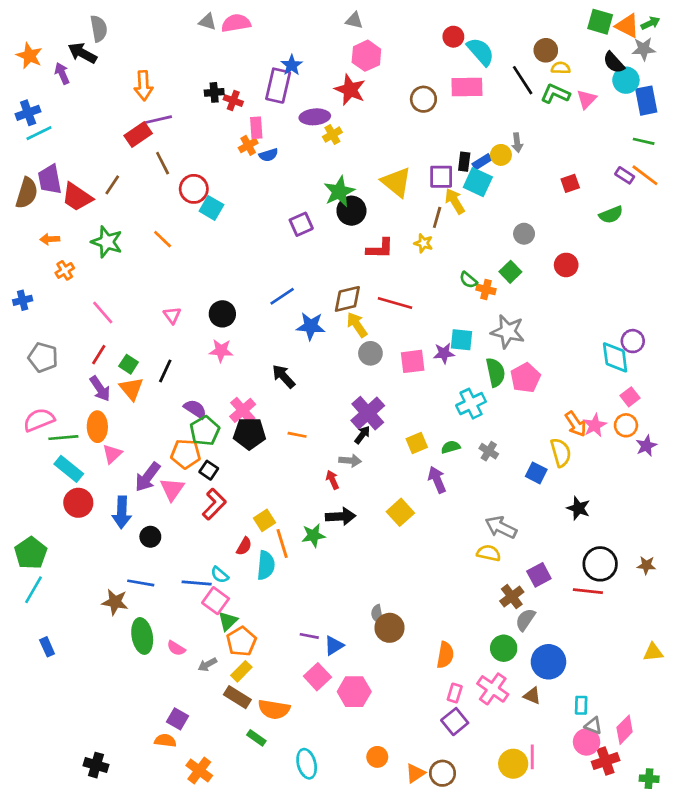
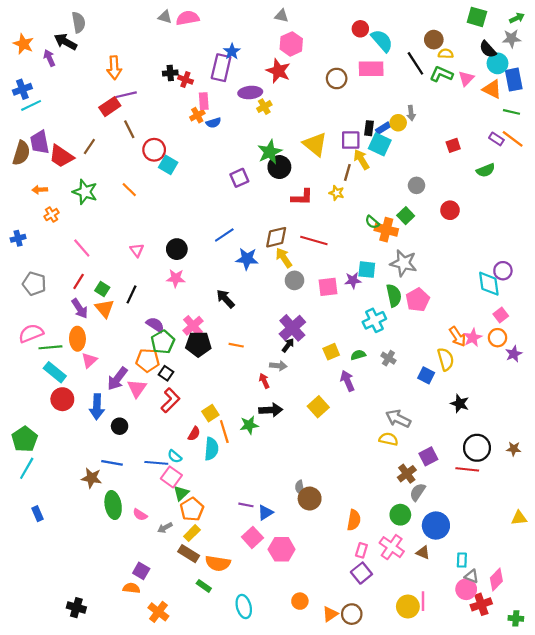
orange triangle: (627, 26) -> (492, 89), moved
orange cross: (486, 289) -> (386, 230), size x1.5

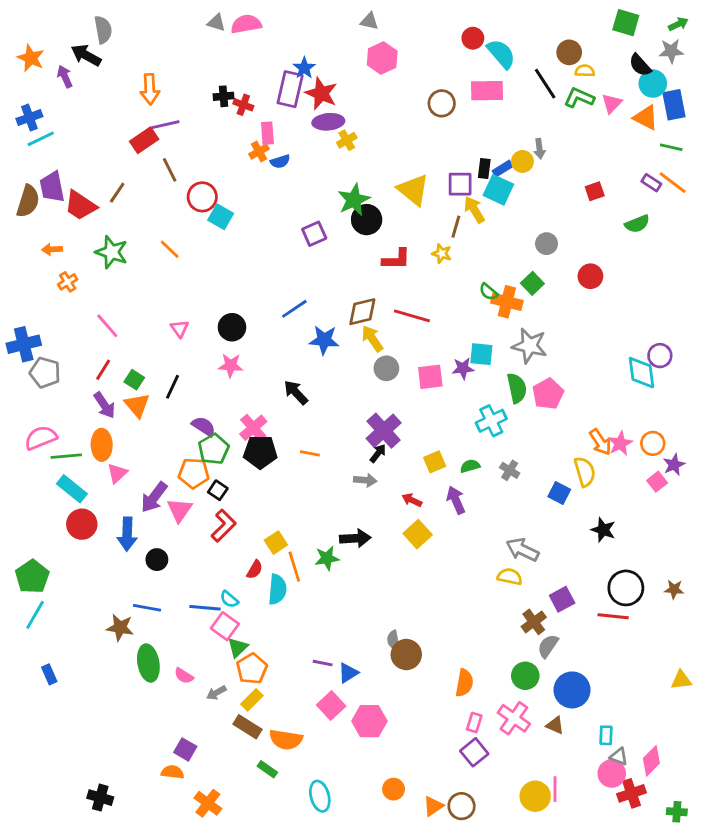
red star: (278, 71) -> (321, 93), moved
blue cross: (18, 238) -> (24, 344), moved, size x1.6
pink square: (501, 315) -> (657, 482), moved
red arrow: (264, 381) -> (412, 500), moved, turned -40

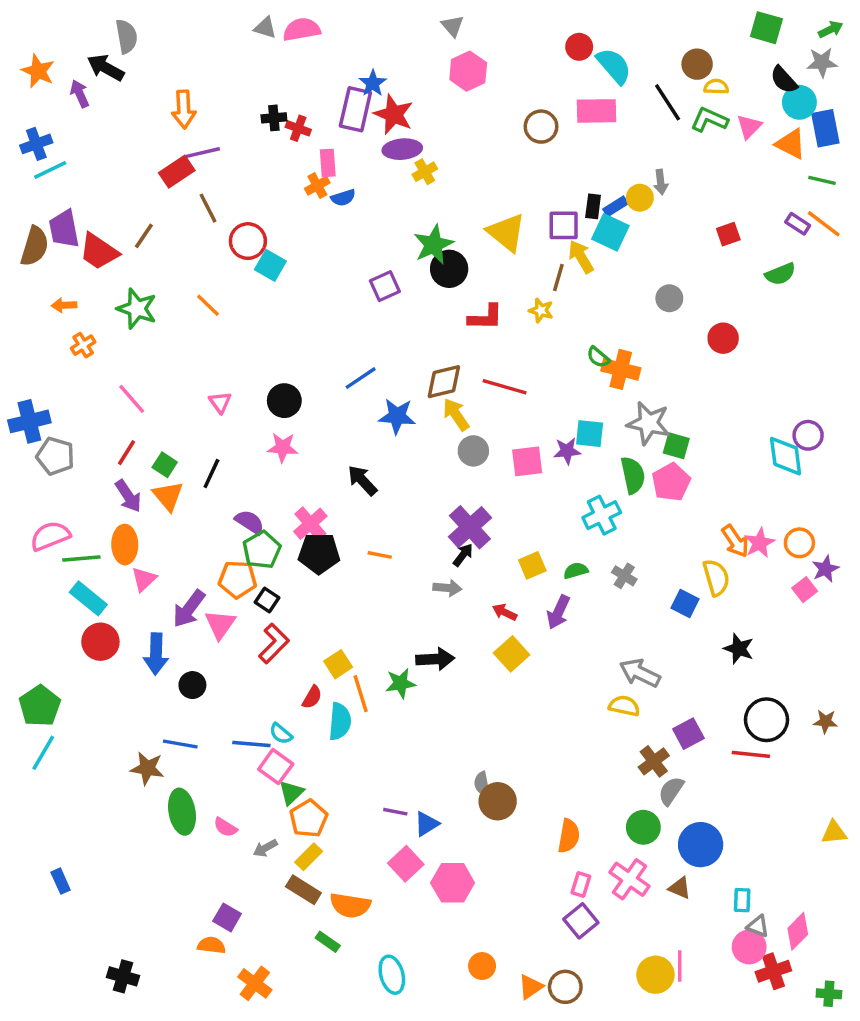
gray triangle: (369, 21) -> (453, 26), turned 36
green square: (532, 283) -> (676, 446), moved, turned -30
purple arrow: (456, 500) -> (558, 612), turned -132
blue rectangle: (49, 674) -> (61, 881), moved

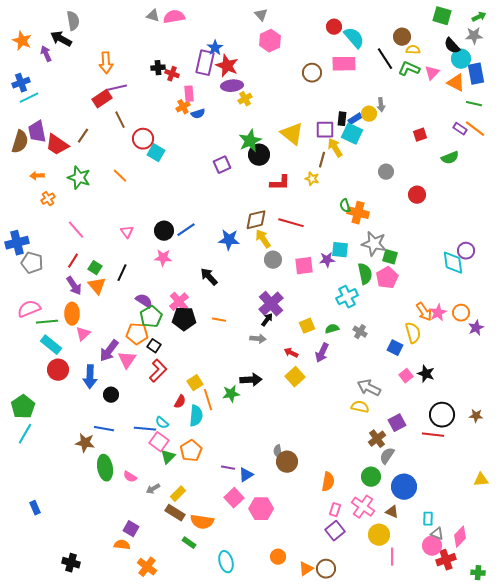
green semicircle: (598, 357) -> (345, 206), turned 32
blue line: (361, 378) -> (186, 230), moved
pink square: (805, 590) -> (406, 376), moved
orange pentagon: (309, 819) -> (191, 451), moved
yellow circle: (655, 975) -> (379, 535), moved

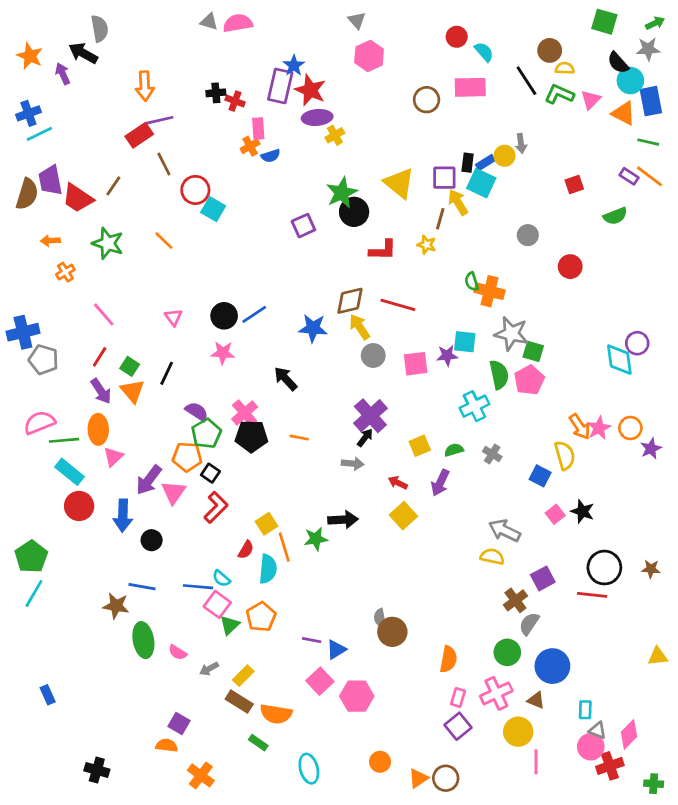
cyan semicircle: (354, 38) -> (484, 52), size x0.7
pink cross: (363, 507) -> (496, 693), turned 30

